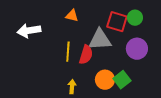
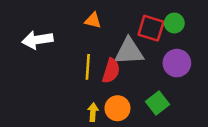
orange circle: (105, 80) -> (117, 108), moved

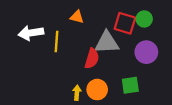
yellow line: (88, 67) -> (57, 41), moved
green square: (158, 103) -> (130, 85), turned 30

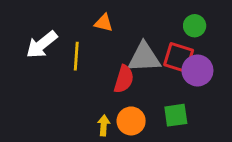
red square: (125, 23) -> (179, 57), moved
white arrow: (31, 33) -> (42, 45), turned -30

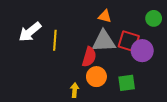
orange triangle: (104, 23) -> (105, 16), moved
green circle: (195, 26) -> (154, 18), moved
orange circle: (131, 121) -> (96, 77), moved

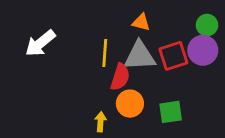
yellow line: (55, 40) -> (105, 53), moved
red square: (129, 41) -> (173, 56), turned -35
purple circle: (142, 51) -> (203, 50), moved

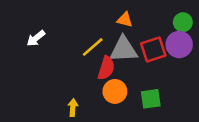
white arrow: (40, 43) -> (36, 38), size x0.7
yellow line: (105, 53) -> (93, 47), turned 45
yellow arrow: (101, 122) -> (73, 108), moved

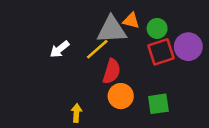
green circle: (183, 22) -> (157, 28), moved
white arrow: (36, 38) -> (60, 49), moved
gray triangle: (124, 49) -> (112, 30), moved

